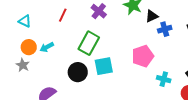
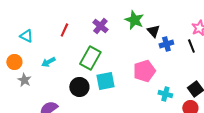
black triangle: (152, 16) -> (153, 31), turned -48
orange circle: (29, 47) -> (14, 62), moved

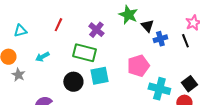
purple cross: (100, 26) -> (96, 30), moved
cyan triangle: (26, 36) -> (20, 31), turned -40
green rectangle: (90, 58) -> (84, 53), turned 75
cyan cross: (165, 94) -> (159, 89), size x1.5

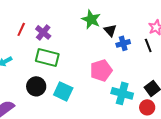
purple cross: (96, 30) -> (43, 32), moved
cyan square: (99, 76) -> (63, 91), moved, turned 36

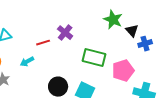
red line: (21, 29) -> (43, 43), moved, turned 48
green rectangle: (47, 57) -> (94, 58), moved

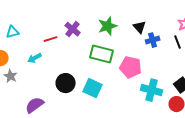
green star: (113, 20) -> (108, 26), moved, turned 30
pink pentagon: (123, 71) -> (131, 67), turned 30

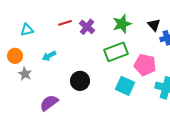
red line: (51, 39) -> (65, 23), moved
green rectangle: (102, 54) -> (116, 52), turned -35
cyan square: (93, 88) -> (125, 86), moved

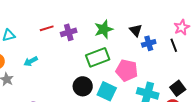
purple cross: (87, 27) -> (69, 32), turned 35
black circle: (80, 81) -> (83, 86), moved

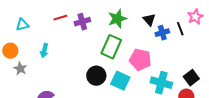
black line: (174, 45) -> (180, 29), moved
green rectangle: (98, 57) -> (111, 47), turned -45
cyan arrow: (31, 61) -> (44, 51), turned -48

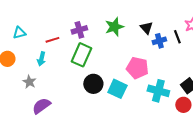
red line: (60, 18) -> (52, 40), moved
green rectangle: (111, 47) -> (81, 55), moved
gray star: (20, 69) -> (29, 82), moved

